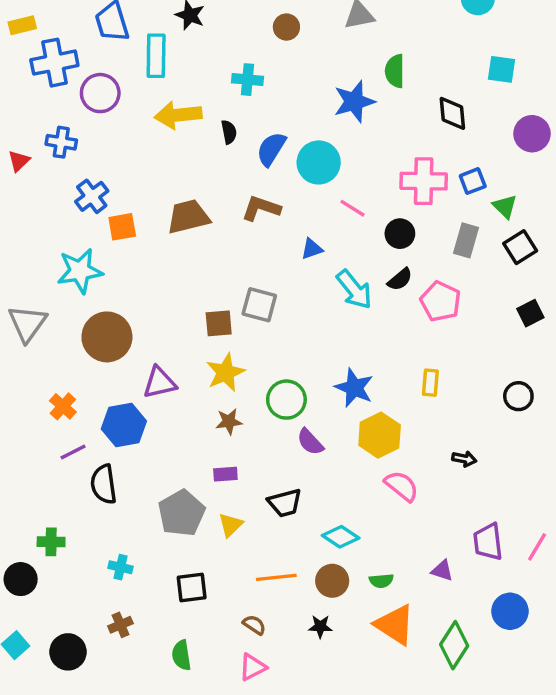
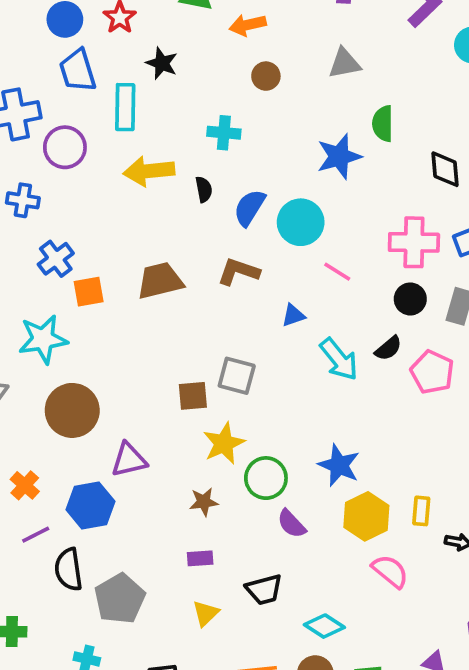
black circle: (400, 234) -> (410, 299), moved
yellow star: (225, 372) -> (224, 443), moved
yellow rectangle: (430, 383) -> (421, 511), moved
gray pentagon: (181, 513) -> (120, 599), moved

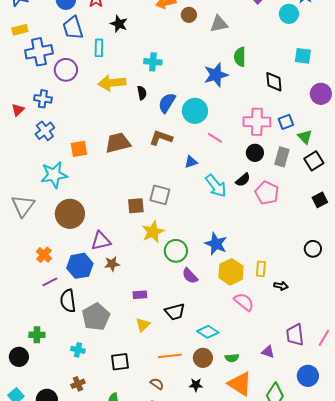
brown circle: (266, 76) -> (189, 15), moved
cyan rectangle: (125, 107) -> (99, 48), size x0.7
blue cross: (56, 259) -> (45, 131), moved
brown star: (204, 502) -> (112, 264), moved

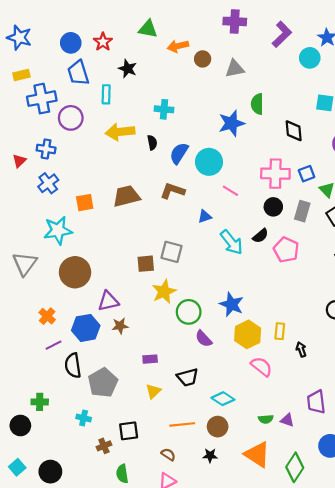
black arrow: (281, 286) -> (301, 349), turned -120
green semicircle: (232, 358) -> (266, 419), moved
brown cross: (78, 384) -> (104, 446), moved

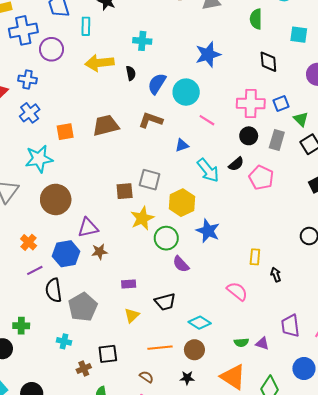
green semicircle: (257, 104) -> (256, 19), moved
yellow hexagon: (248, 334) -> (182, 203), moved

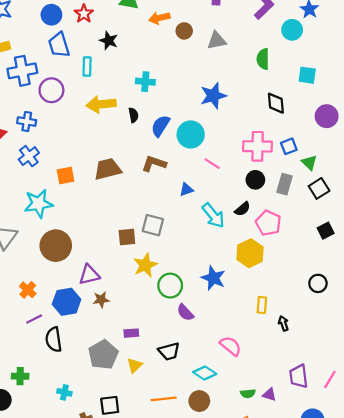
yellow hexagon: (182, 203) -> (250, 253), moved
pink semicircle: (237, 291) -> (231, 346), moved
gray pentagon: (83, 307) -> (103, 355), moved

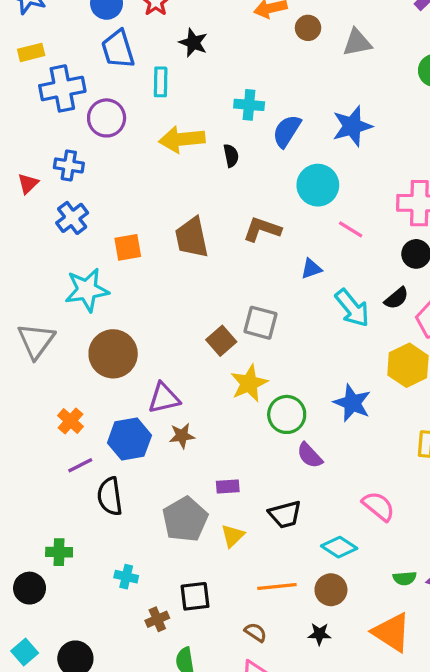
blue semicircle: (160, 126) -> (287, 131), moved
brown trapezoid: (108, 169) -> (192, 238), turned -88
brown square: (127, 237) -> (221, 341), turned -36

